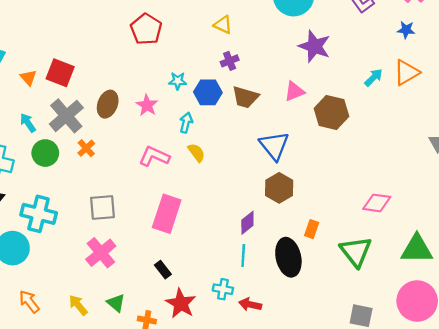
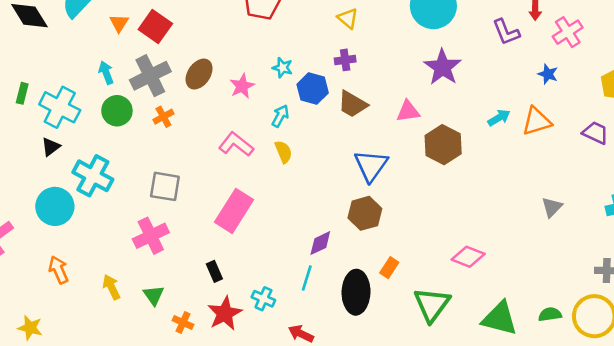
cyan cross: (223, 289) -> (263, 299), moved

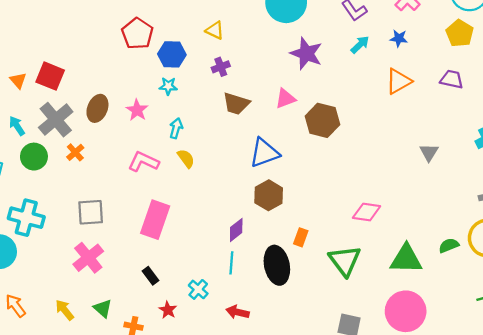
blue hexagon: (313, 89) -> (172, 54), moved
cyan arrow: (499, 118) -> (360, 45), moved
blue triangle: (371, 166) -> (264, 153), turned 48
cyan cross: (263, 299) -> (198, 289), turned 30
red star: (225, 313) -> (168, 310), size x0.6

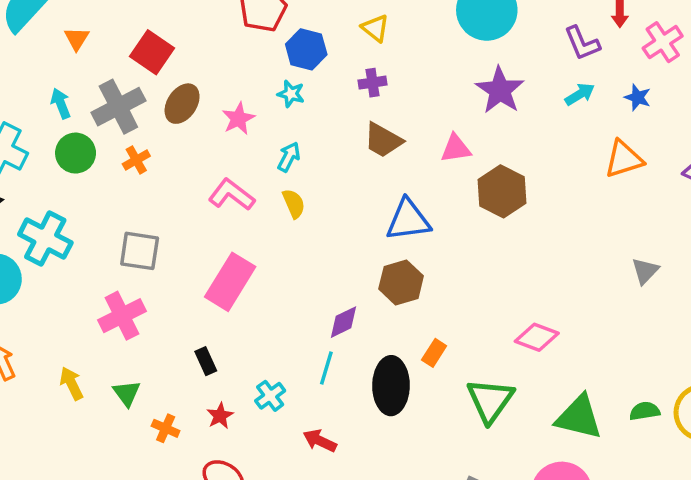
red square: (50, 76) -> (152, 52), moved

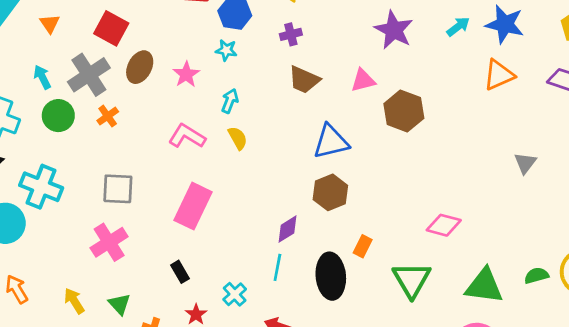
blue star: (638, 97) -> (505, 24), size x1.8

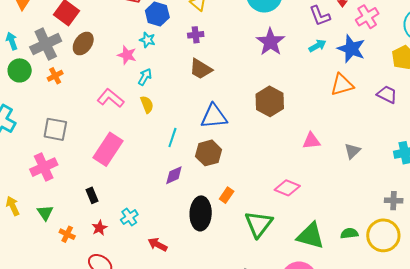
pink star: (186, 74) -> (127, 55), moved, turned -30
pink triangle: (363, 80) -> (311, 141), moved
cyan line: (277, 267) -> (172, 138), moved

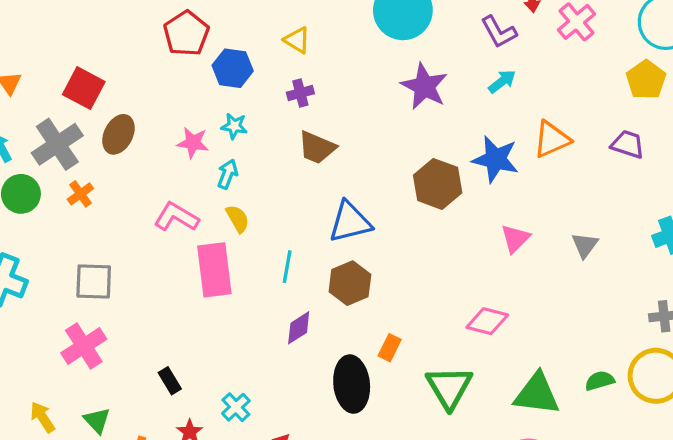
cyan star: (147, 40) -> (234, 126), moved
blue star: (351, 49) -> (495, 159), moved
pink triangle: (311, 141) -> (515, 239), turned -30
pink rectangle: (108, 149) -> (214, 270), moved, turned -32

